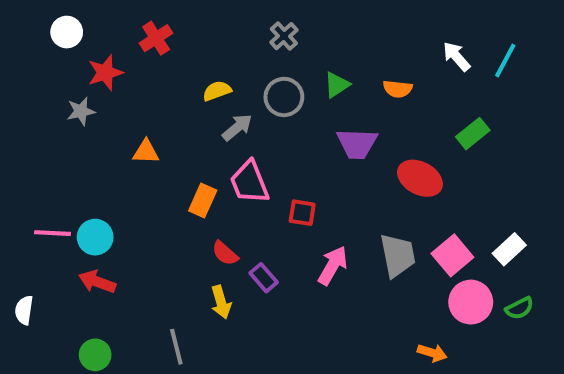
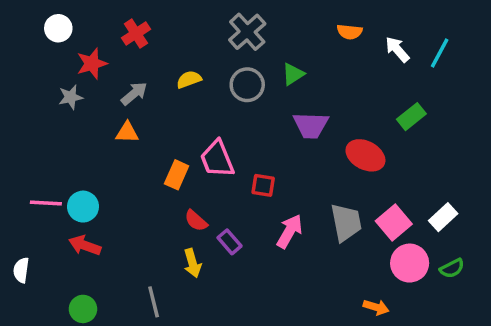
gray cross: (284, 36) -> (247, 32), size x1.5
orange semicircle: (398, 89) -> (350, 32), moved
gray arrow: (237, 127) -> (134, 94), moved

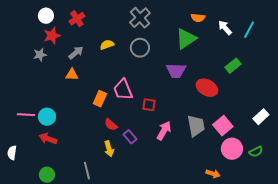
white circle: (58, 28) -> (46, 16), moved
green triangle: (293, 74) -> (186, 39), moved, size x1.6
white rectangle: (443, 217) -> (261, 117), moved

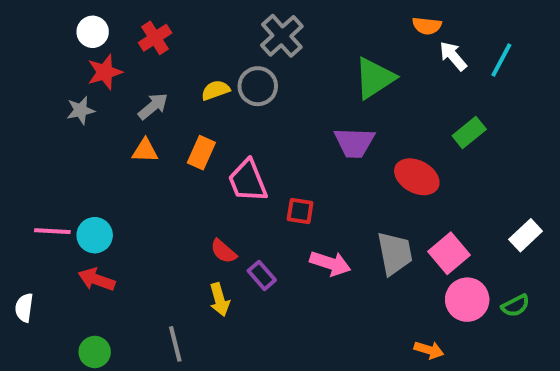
orange semicircle: (198, 18) -> (427, 26), moved
gray circle: (140, 48) -> (258, 86), moved
orange rectangle: (100, 99) -> (201, 153), moved
pink arrow: (164, 131) -> (330, 263), turned 78

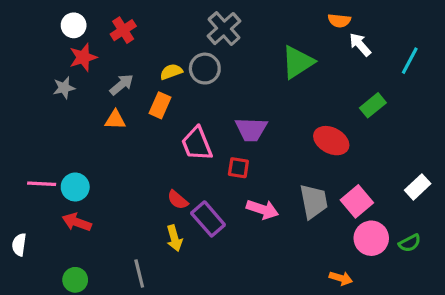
cyan line: (501, 60) -> (410, 61), moved
purple trapezoid: (354, 143) -> (251, 129), moved
orange rectangle: (201, 153) -> (160, 105), moved
purple rectangle: (262, 275) -> (208, 219), size x1.5

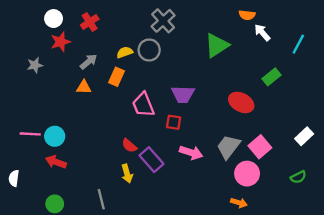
gray star: (64, 88) -> (35, 65), moved
gray trapezoid: (314, 201) -> (228, 147), turned -132
pink circle: (371, 238) -> (247, 174), moved
orange arrow: (341, 278) -> (239, 203), moved

